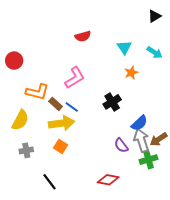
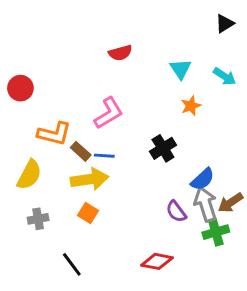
blue line: (72, 107) -> (104, 156), turned -32

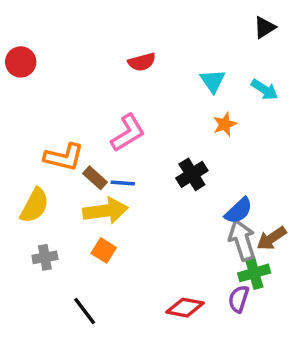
red circle: (20, 88) -> (21, 62), moved
purple semicircle: (176, 212) -> (239, 299), moved, turned 55

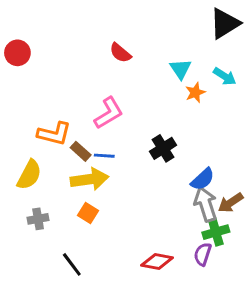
black triangle: (265, 27) -> (225, 23), size x1.6
red semicircle: (142, 62) -> (120, 53), turned 55
orange star: (225, 124) -> (195, 93), moved

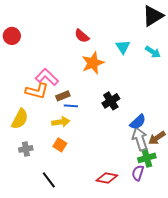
orange star: (195, 93) -> (93, 63), moved, size x1.6
pink L-shape: (109, 113) -> (47, 77), moved, turned -105
brown rectangle: (81, 151) -> (63, 96), moved, turned -64
yellow arrow: (89, 179) -> (61, 122), size x0.7

